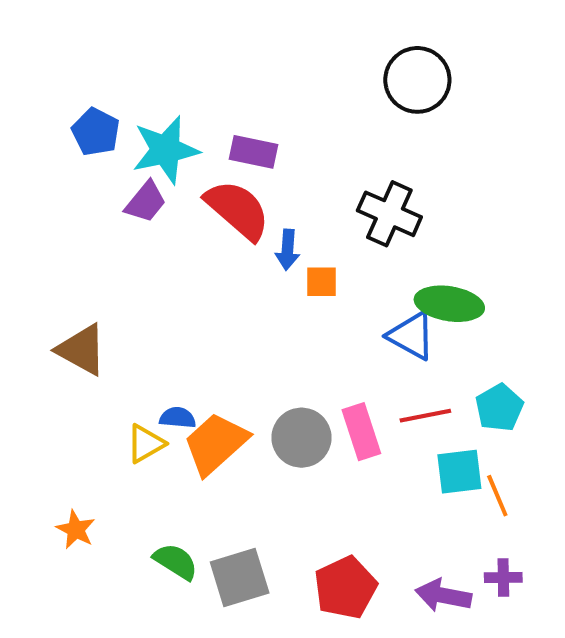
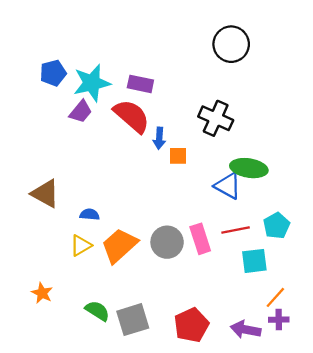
blue pentagon: (96, 132) -> (53, 73), turned 30
blue semicircle: (178, 418) -> (90, 215), moved
orange line: (497, 496) -> (275, 297), moved, turned 65

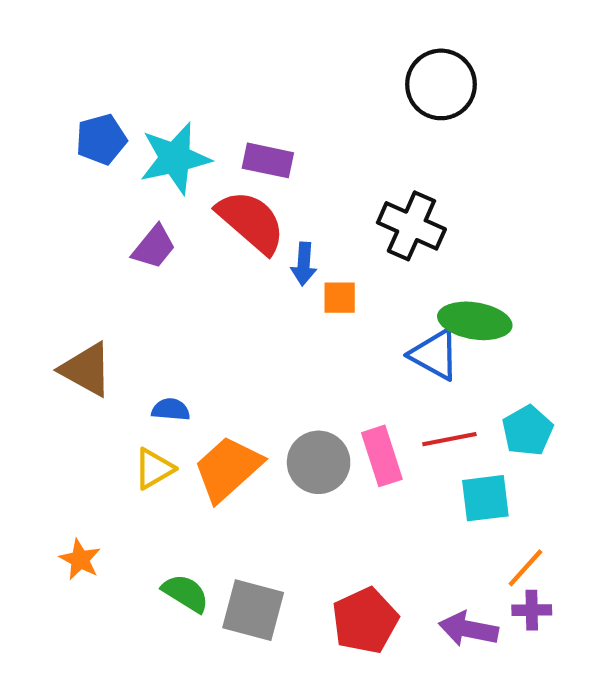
purple trapezoid: (81, 112) -> (154, 247), moved
gray square: (133, 320) -> (253, 610), turned 32

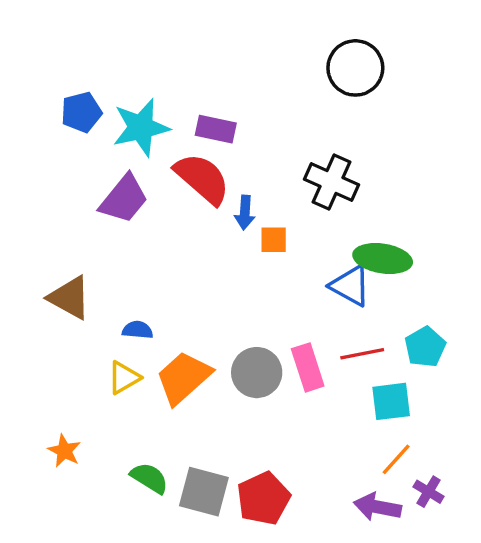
purple trapezoid: (154, 247) -> (124, 199), size x1.4
orange line: (525, 568) -> (396, 459), moved
purple cross: (532, 610) -> (429, 492), turned 32
red pentagon: (365, 621) -> (263, 498), moved

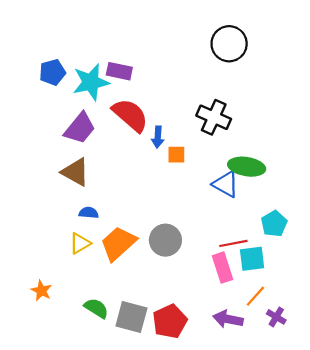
purple rectangle: (216, 129) -> (119, 71), moved
brown triangle: (69, 298) -> (75, 172), moved
red line: (362, 354) -> (233, 243), moved
pink rectangle: (308, 367) -> (222, 268), moved
purple arrow: (377, 507) -> (228, 319), moved

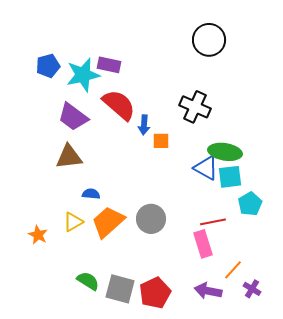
purple trapezoid: (80, 128) -> (73, 117), turned 88
brown triangle: (75, 172) -> (69, 157), turned -36
blue semicircle: (89, 213) -> (91, 194), moved
cyan square: (252, 259) -> (230, 177), moved
orange star: (41, 291) -> (38, 235), moved

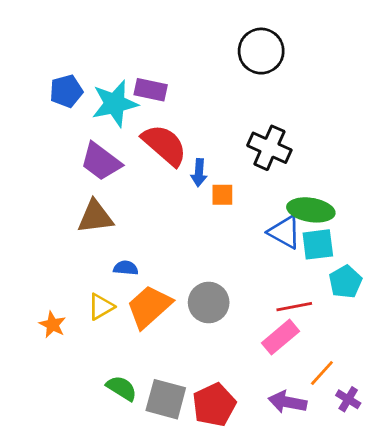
black circle: (209, 40) -> (261, 51), moved
pink rectangle: (203, 244) -> (280, 337), turned 68

